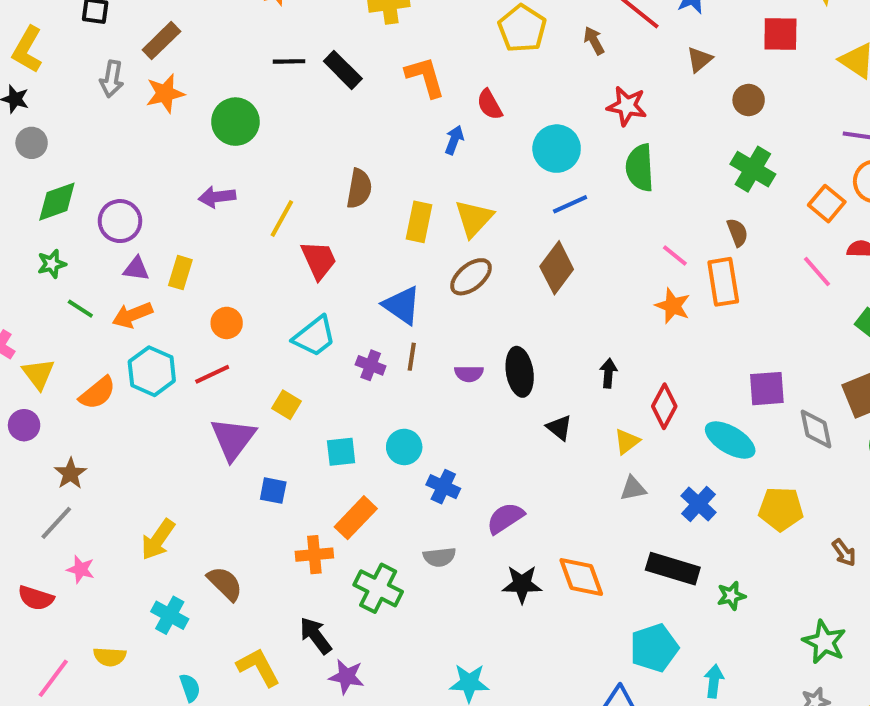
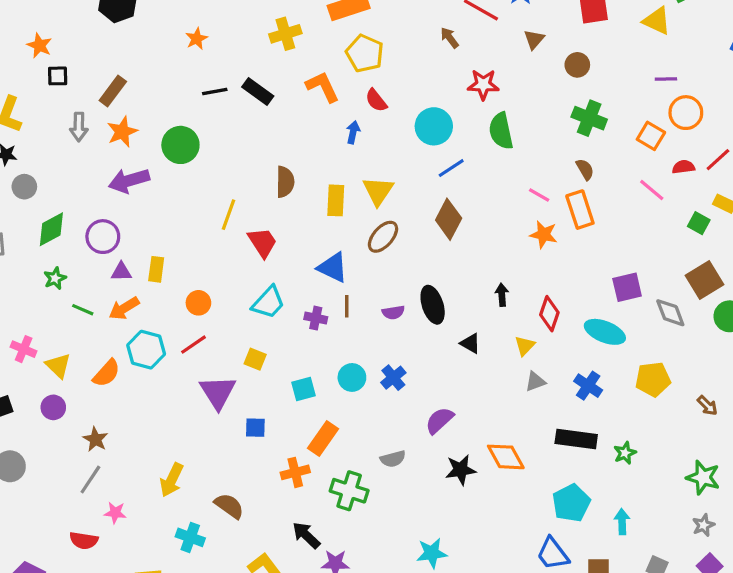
yellow pentagon: (522, 28) -> (365, 53), moved
purple arrow: (217, 197) -> (129, 181), moved, size x1.4
blue cross: (443, 487) -> (393, 378), moved, turned 35

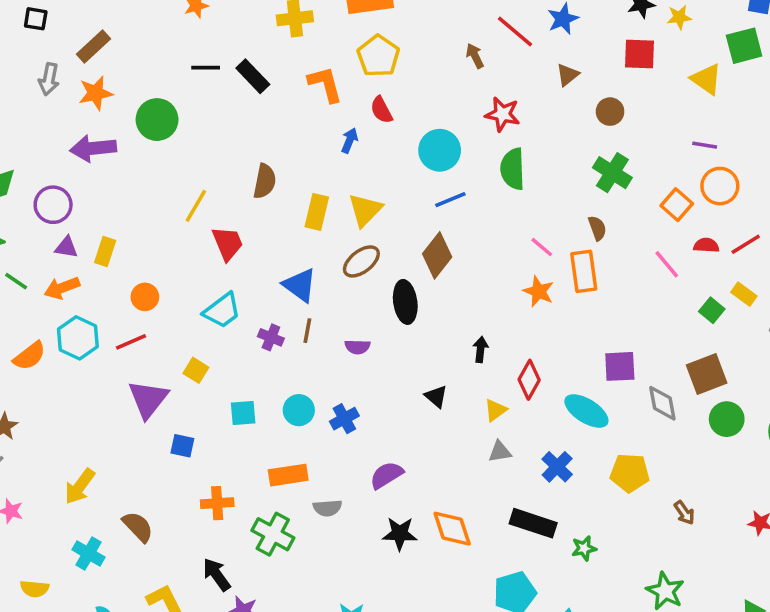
black ellipse: (433, 305) -> (405, 302), moved
orange rectangle: (323, 439) -> (288, 475), moved, turned 36

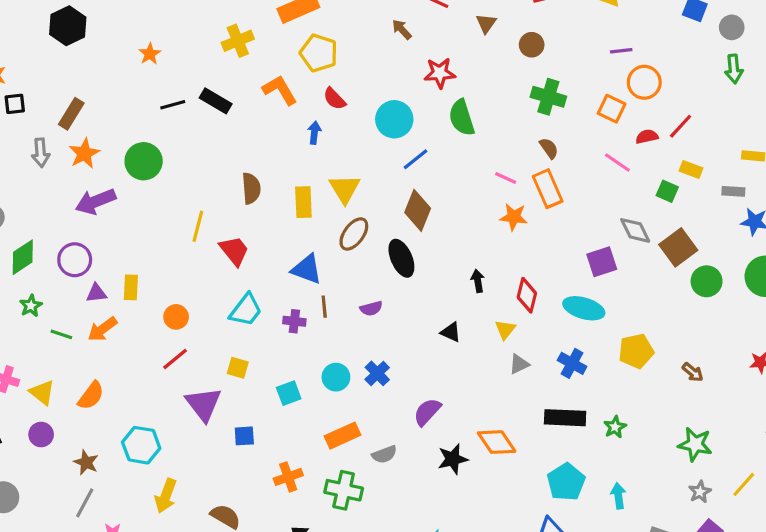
cyan hexagon: (78, 338) -> (141, 445), moved
gray diamond: (662, 403) -> (635, 230), moved

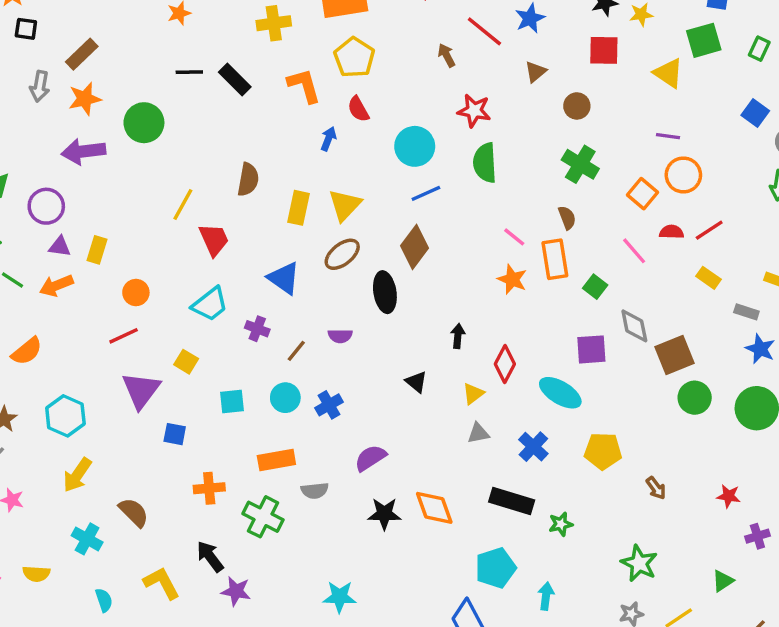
green square: (667, 191) -> (595, 287), moved
brown line: (324, 307) -> (296, 351), moved, turned 30

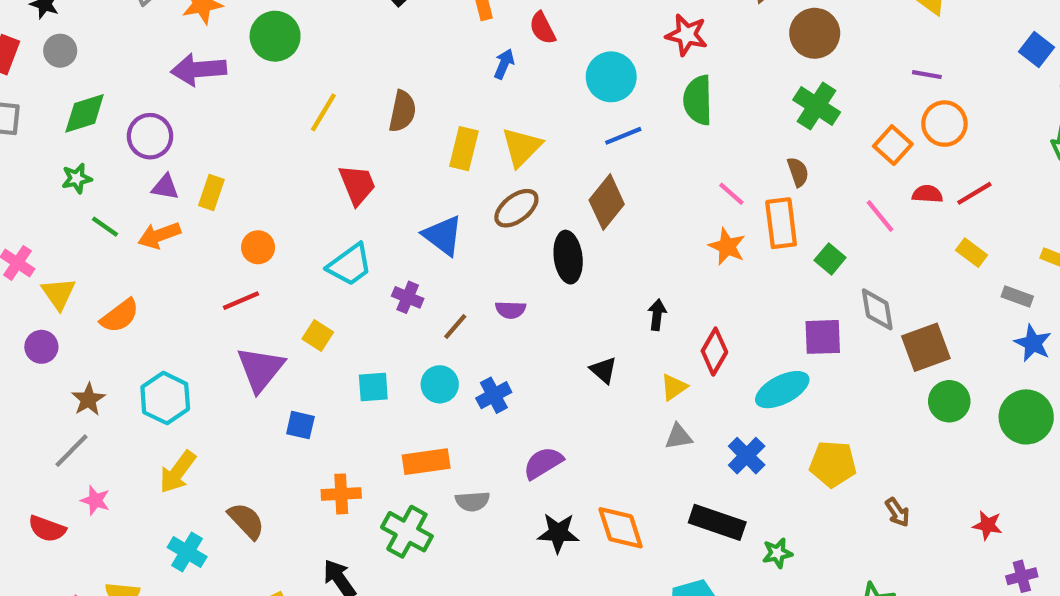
brown circle: (577, 106) -> (815, 33), size x1.5
yellow line: (183, 205) -> (323, 112), moved
cyan ellipse: (560, 393) -> (782, 390), turned -60

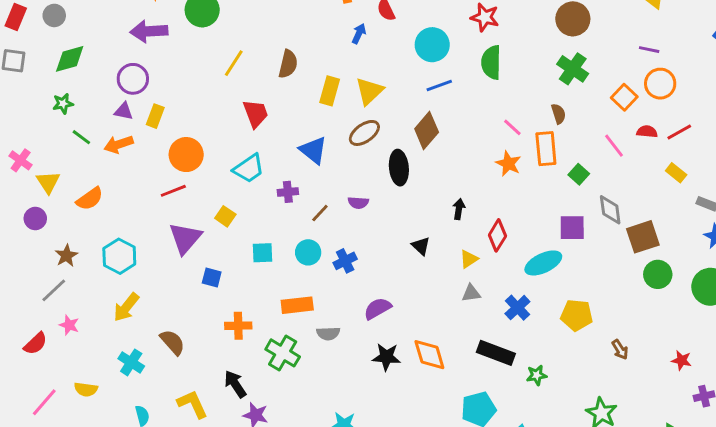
purple circle: (150, 136) -> (133, 79), moved
orange circle: (258, 247) -> (186, 155), size x1.5
purple cross: (408, 297) -> (288, 192), turned -30
red semicircle: (47, 529) -> (35, 344), turned -65

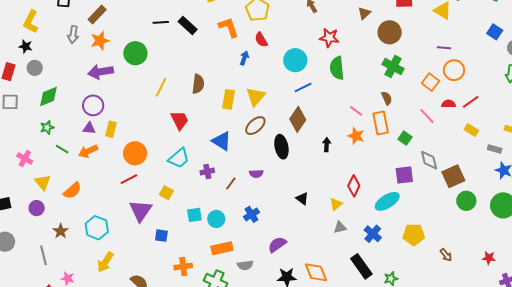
pink cross: (21, 160) -> (25, 159), moved
black arrow: (459, 209) -> (327, 145), moved
cyan circle: (308, 252) -> (216, 219), moved
gray line: (54, 290) -> (44, 255), moved, turned -54
black rectangle: (496, 353) -> (361, 266), turned 40

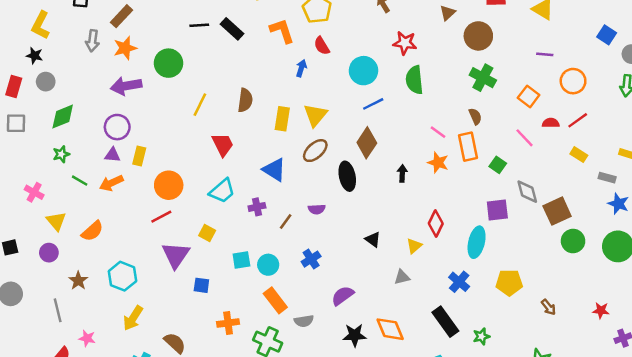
orange circle: (454, 70) -> (573, 81), moved
cyan ellipse: (387, 201) -> (477, 242), turned -45
gray triangle: (340, 227) -> (402, 277), moved
orange rectangle: (222, 248) -> (275, 300), turned 65

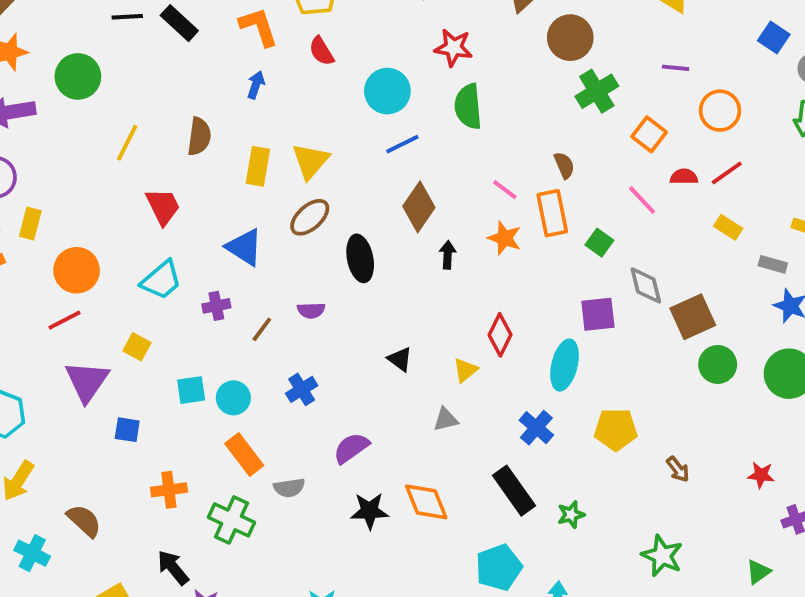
blue arrow: (301, 68) -> (256, 85), moved
green cross: (483, 78) -> (597, 91), moved, turned 30
brown diamond: (367, 143) -> (419, 207), moved

